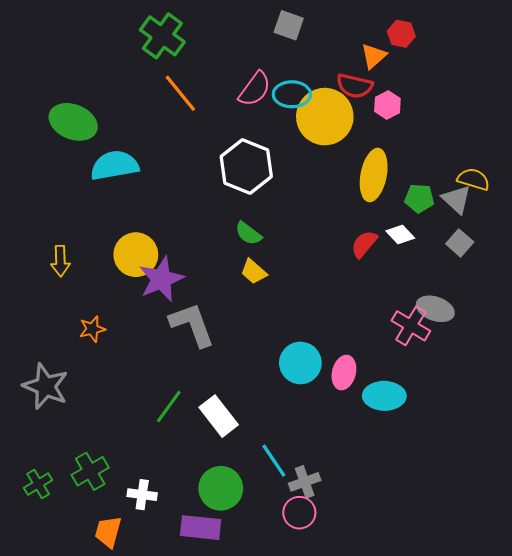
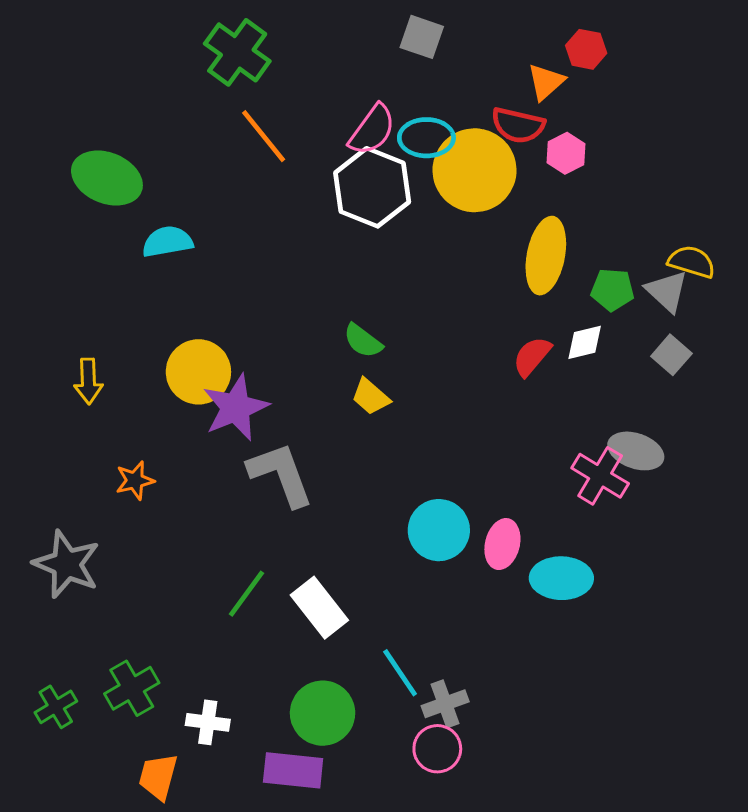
cyan semicircle: (115, 165) -> (167, 242), size x0.7
white hexagon: (246, 167) -> (372, 187), moved
white diamond: (400, 234) -> (585, 342), turned -60

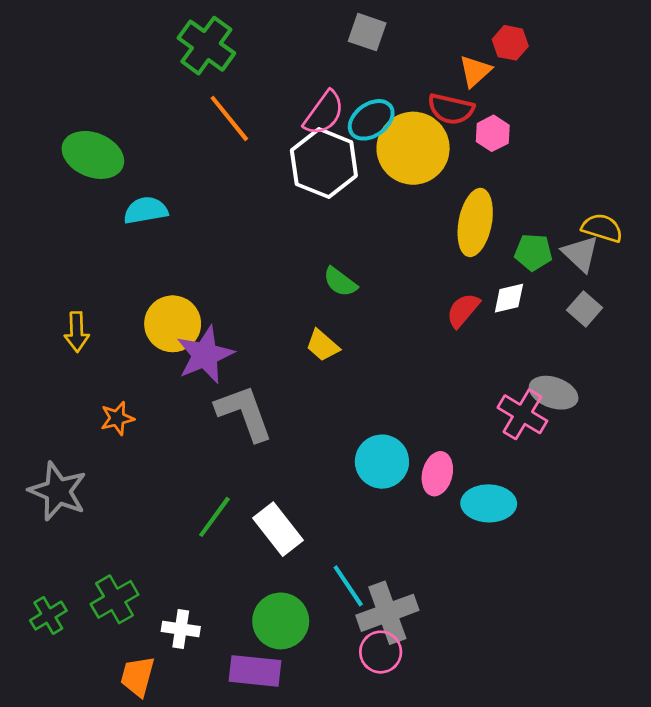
cyan ellipse: (426, 138) -> (371, 120), turned -36
green semicircle: (363, 341) -> (340, 282), moved
gray cross: (445, 704) -> (387, 613), size x1.5

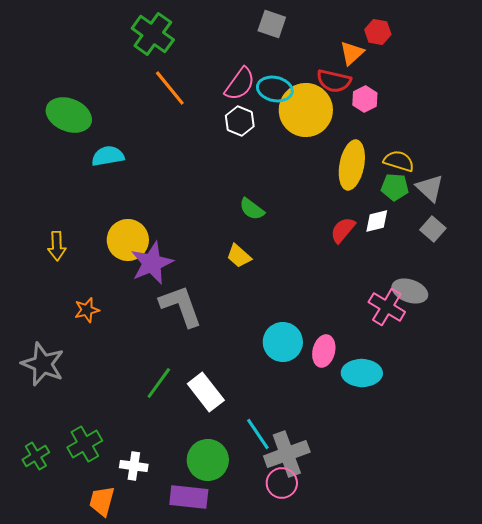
cyan ellipse: (371, 120) -> (275, 89), turned 48
white hexagon: (324, 163) -> (240, 121), size x0.6
yellow semicircle: (602, 228) -> (399, 161), moved

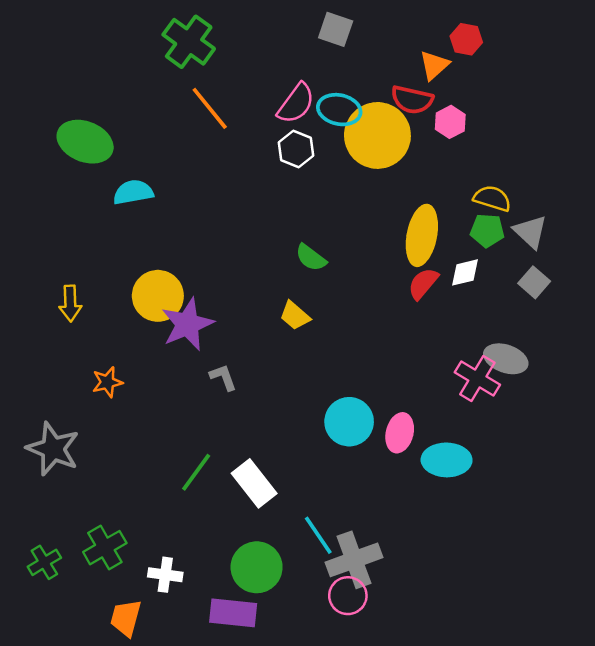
yellow ellipse: (352, 165) -> (422, 235), moved
gray L-shape: (181, 306) -> (223, 377), size x0.5

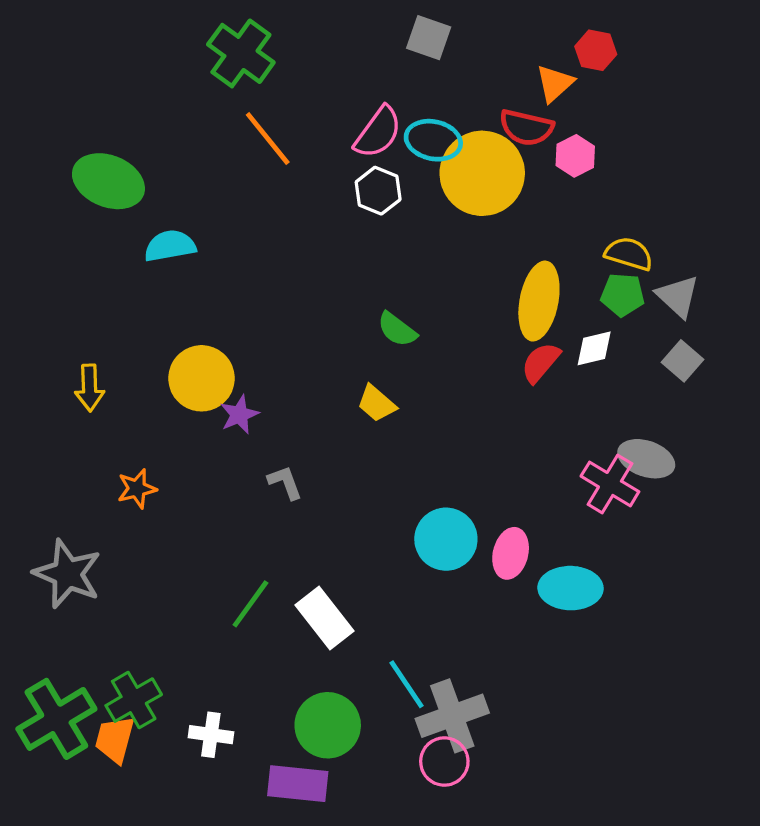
purple star: (187, 324) -> (239, 415), size x0.6
green cross: (44, 562) -> (56, 719), size x1.8
orange trapezoid: (126, 618) -> (115, 739), moved

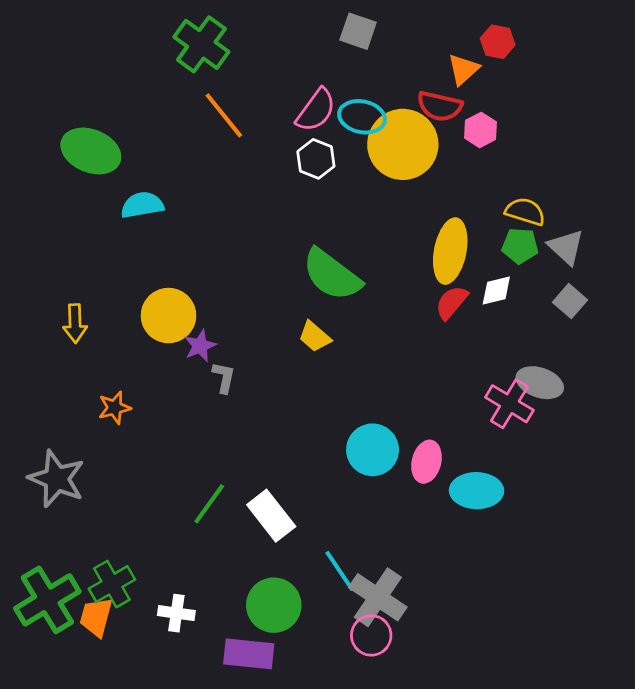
green semicircle: (397, 329) -> (332, 275), size x1.8
gray L-shape: (285, 482) -> (224, 377), moved, turned 32
gray cross: (452, 716) -> (378, 597), turned -36

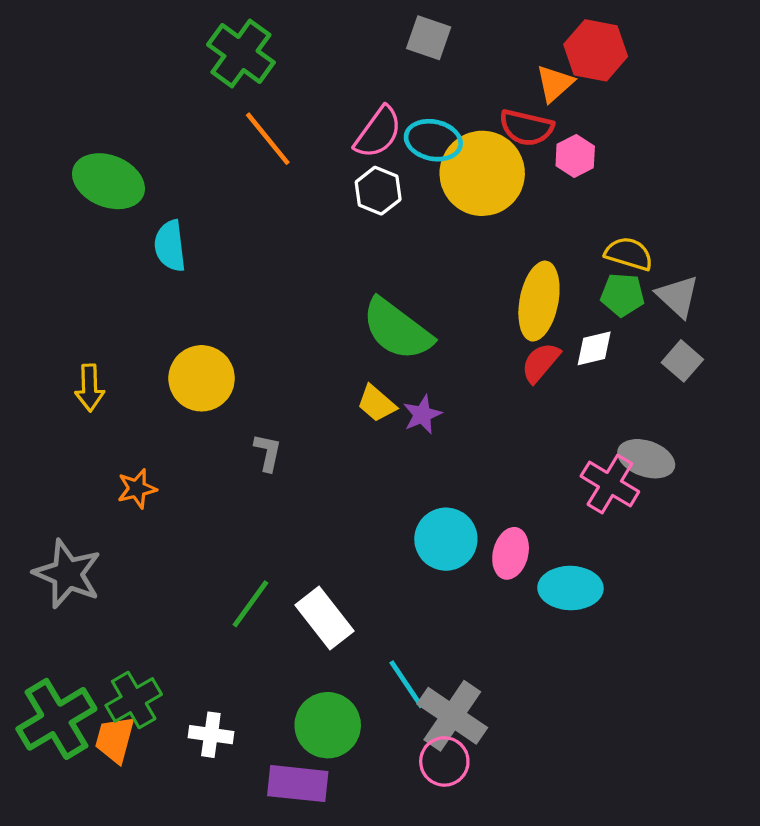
red hexagon: (498, 42) -> (596, 50), size x1.5
cyan semicircle: (142, 205) -> (170, 246), turned -87
purple star: (200, 346) -> (422, 415), moved

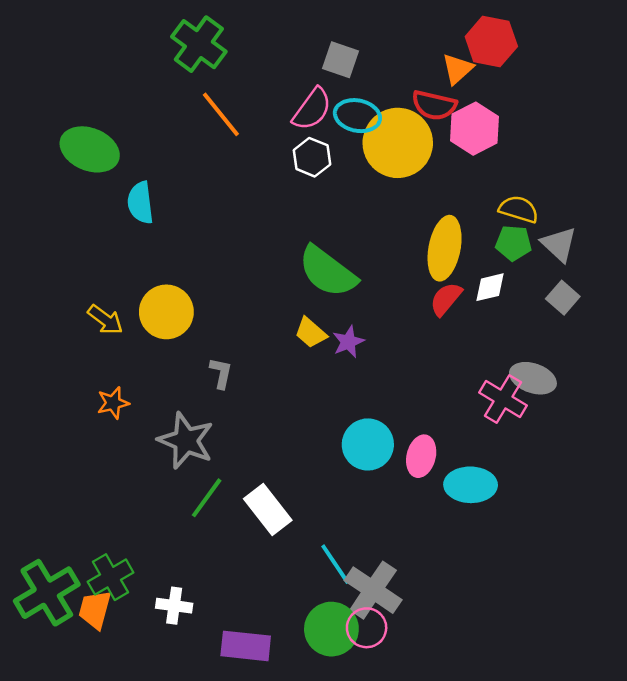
gray square: (429, 38) -> (341, 60), moved
pink hexagon: (575, 156) -> (474, 129), size x1.5
yellow arrow: (90, 388) -> (105, 320), moved, turned -51
gray star: (67, 574) -> (186, 441), moved
green circle: (328, 725) -> (331, 629), moved

